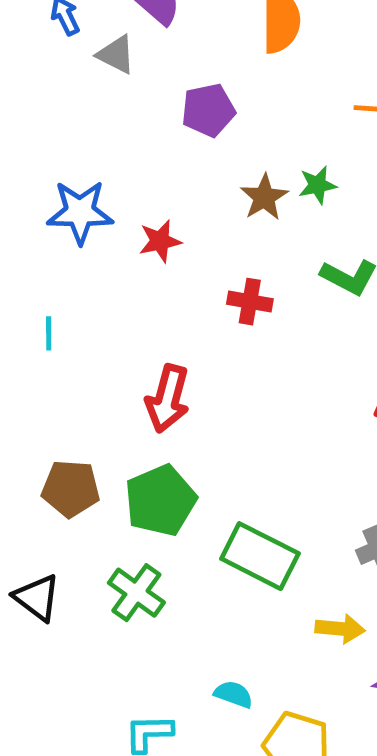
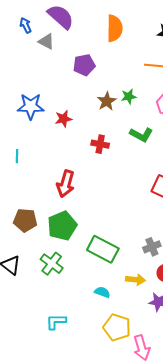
cyan semicircle: (234, 694) -> (102, 292), moved

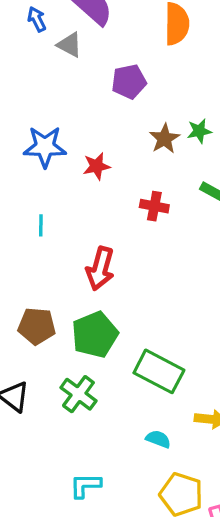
cyan line: (17, 156) -> (41, 225), moved

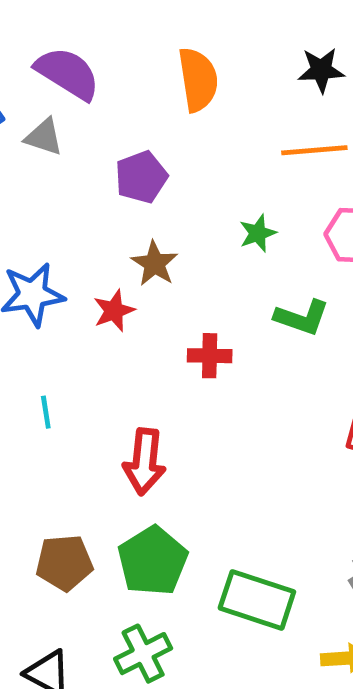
brown star: (165, 139) -> (155, 264), moved
green cross: (78, 394) -> (143, 654), turned 36

